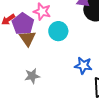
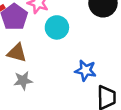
brown triangle: (28, 38) -> (17, 53), moved, turned -42

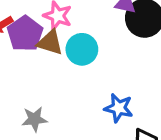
brown triangle: (17, 53) -> (50, 43), moved

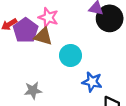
cyan circle: (82, 49) -> (71, 55), moved

